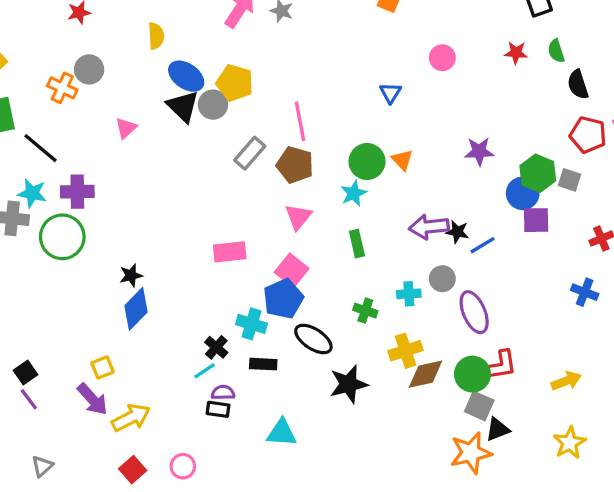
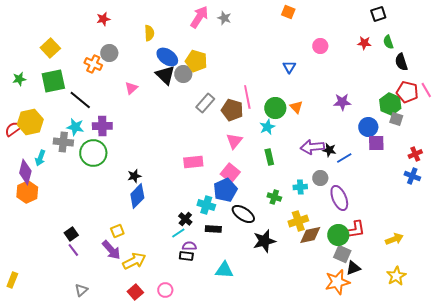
pink line: (300, 121) -> (247, 97), moved
green hexagon: (538, 173) -> (390, 104), moved
blue cross: (585, 292) -> (412, 176), moved

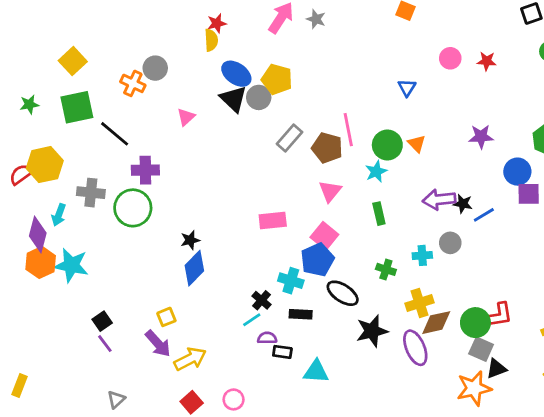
red star: (103, 19) -> (217, 23), moved
red star: (364, 43) -> (487, 61), moved
cyan star: (75, 127) -> (71, 265), moved, size x1.4
purple ellipse: (339, 198) -> (415, 348), moved
black rectangle: (186, 256) -> (282, 352), moved

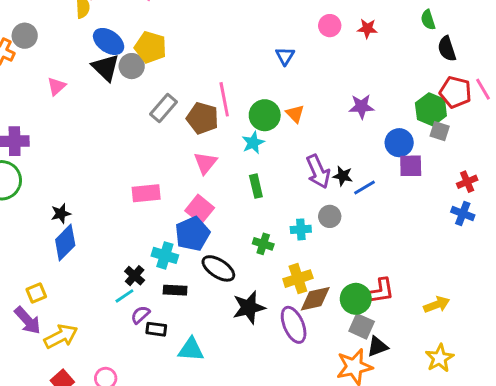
purple arrow: (439, 200) -> (318, 172), turned -108
purple semicircle: (267, 338) -> (140, 315), turned -42

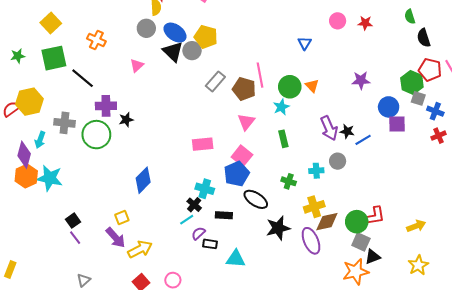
gray circle: (25, 36) -> (146, 28), moved
black star: (61, 214) -> (126, 120), moved
blue cross: (463, 214) -> (435, 111), moved
cyan cross: (165, 255) -> (205, 189), moved

